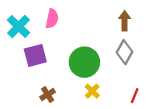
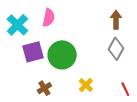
green circle: (84, 62) -> (62, 55), moved
red line: (135, 96) -> (125, 89), turned -48

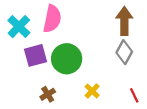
pink semicircle: (49, 18) -> (52, 19), size x1.4
brown arrow: (116, 20) -> (124, 21), size x1.4

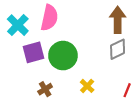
gray diamond: (124, 52) -> (118, 49), turned 35
red line: (134, 95) -> (127, 90), turned 48

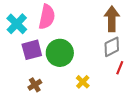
brown cross: (45, 89) -> (35, 85), moved
red line: (127, 90) -> (120, 68), moved

